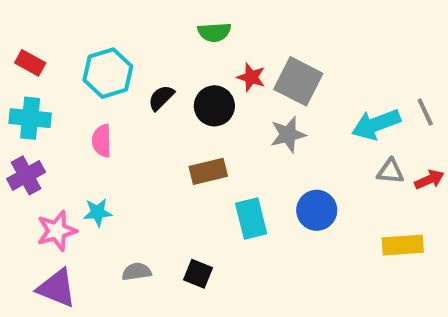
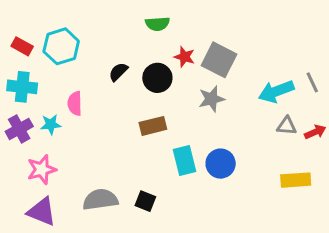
cyan hexagon: (108, 73) -> (61, 46), moved
blue circle: (317, 210) -> (221, 164), moved
cyan star: (98, 212) -> (51, 124), moved
gray semicircle: (137, 272) -> (100, 200), size x1.6

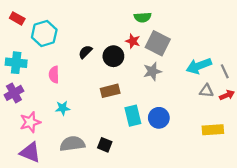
green semicircle: (157, 24) -> (143, 17), moved
red rectangle: (22, 46) -> (17, 18), moved
gray line: (312, 82) -> (225, 71), moved
cyan star: (51, 124) -> (63, 108), moved

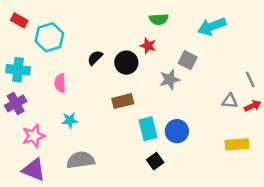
gray square: (158, 43) -> (188, 60), moved, size x0.7
cyan arrow: (199, 66) -> (212, 26), moved
black square: (105, 145) -> (155, 161), moved, turned 32

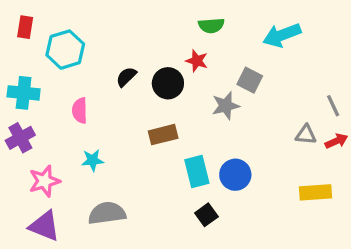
red rectangle: (19, 20) -> (25, 27), turned 70

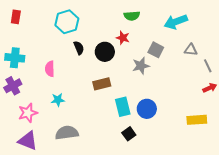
cyan hexagon: (65, 50) -> (67, 22), moved
black semicircle: (126, 77) -> (79, 48), turned 112
gray triangle: (306, 135) -> (191, 50), moved

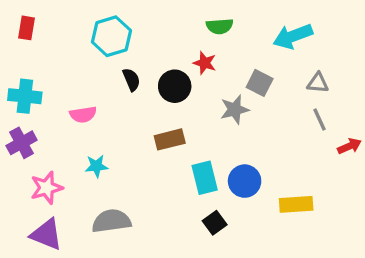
gray line: (208, 66) -> (319, 119), moved
pink semicircle: (50, 69) -> (83, 115), turned -98
yellow rectangle: (197, 120) -> (296, 204), moved

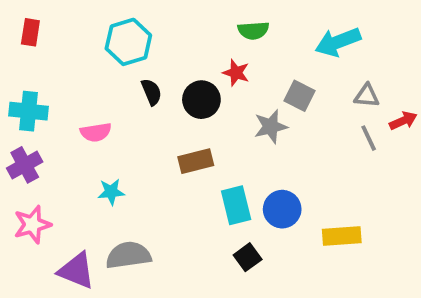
red arrow: (349, 146) -> (403, 121), moved
pink star: (47, 188) -> (32, 225), moved
purple triangle: (47, 234) -> (77, 271), moved

